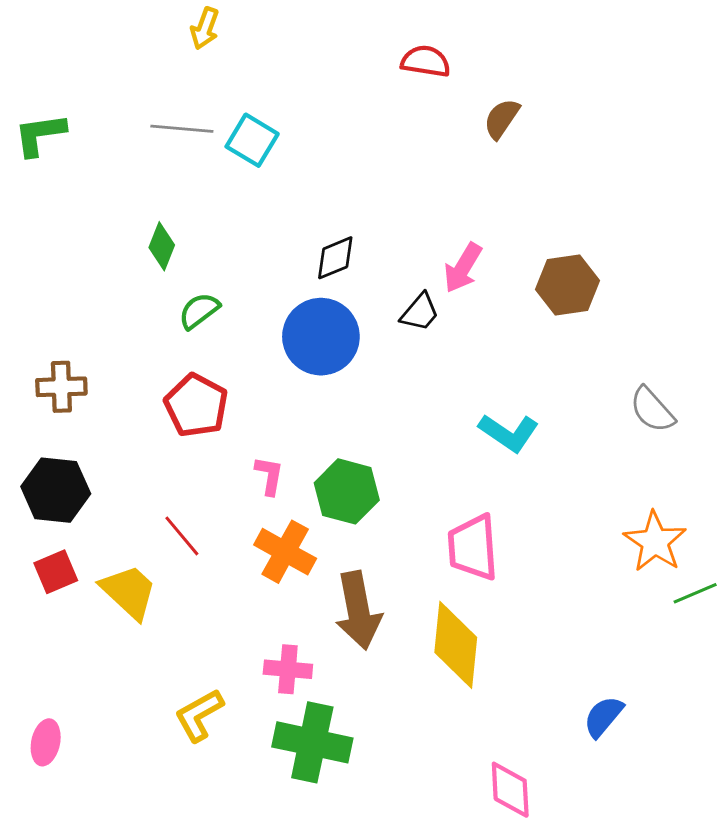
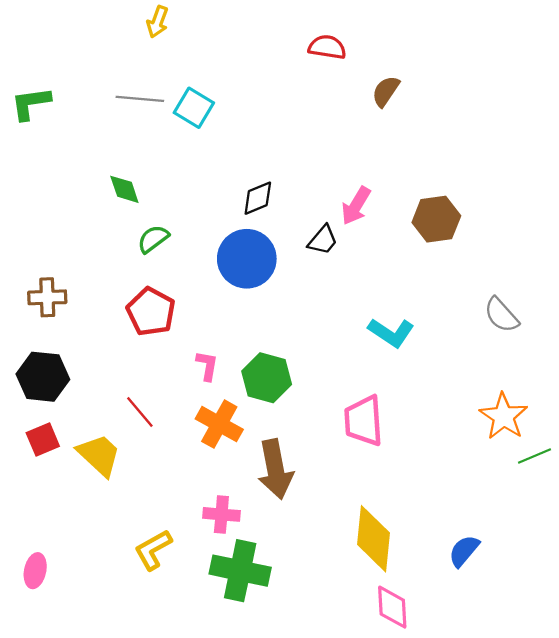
green diamond: (162, 246) -> (124, 189), turned -40
yellow diamond: (456, 645) -> (374, 539), moved

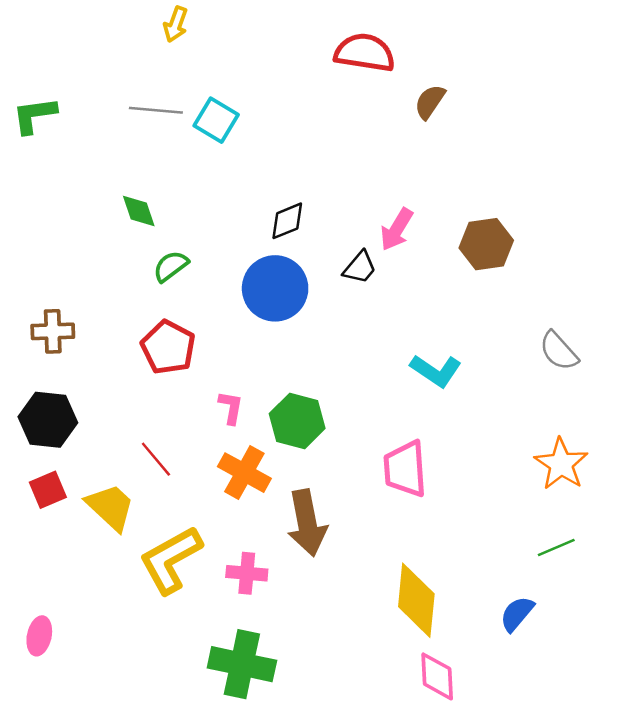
red semicircle: (327, 47) -> (365, 53), size x1.4
green line: (534, 456) -> (556, 547), moved
yellow L-shape: (153, 550) -> (171, 560), moved, size x1.5
green cross: (240, 571) -> (242, 664), moved

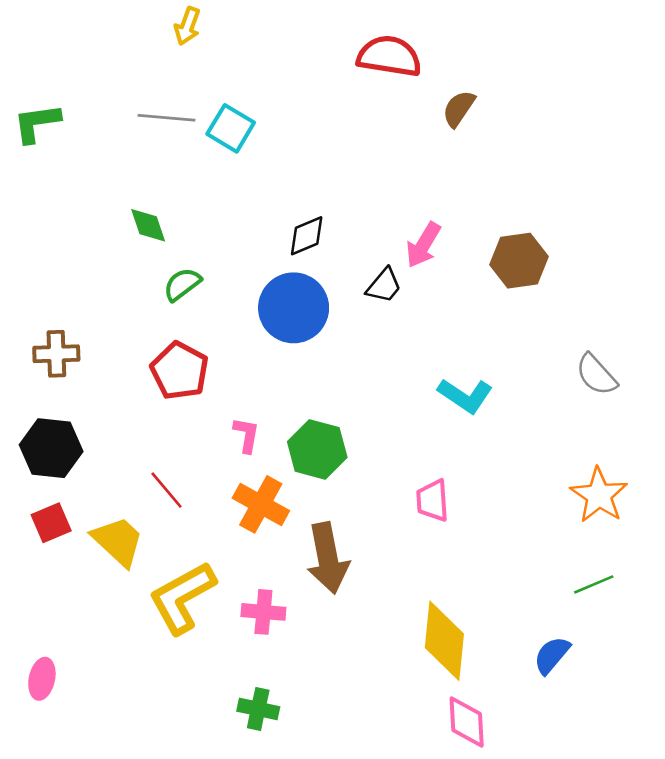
pink trapezoid: (405, 469) -> (433, 501), size x0.7
green cross: (242, 664) -> (258, 709), size x0.6

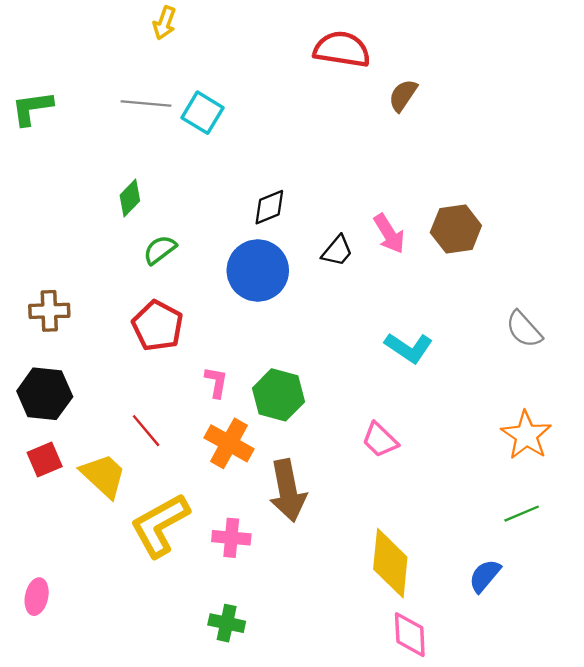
green diamond: (148, 225) -> (130, 198), turned 63
pink arrow: (423, 245) -> (389, 234), moved, turned -63
pink trapezoid: (433, 501) -> (380, 440), turned -42

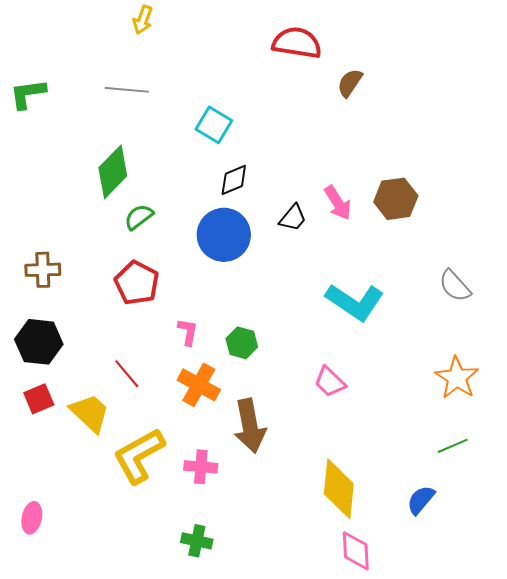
cyan square: (202, 113) -> (214, 125), moved
green diamond: (130, 198) -> (113, 172), size x1.6
cyan L-shape: (409, 348) -> (355, 302), size x1.4
green hexagon: (279, 395) -> (242, 343), size x0.7

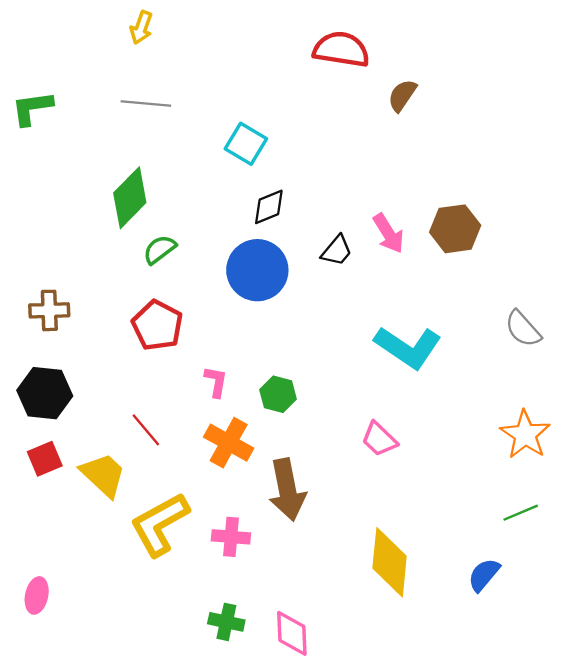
yellow arrow: (143, 20) -> (141, 28), moved
pink diamond: (356, 551) -> (292, 633), moved

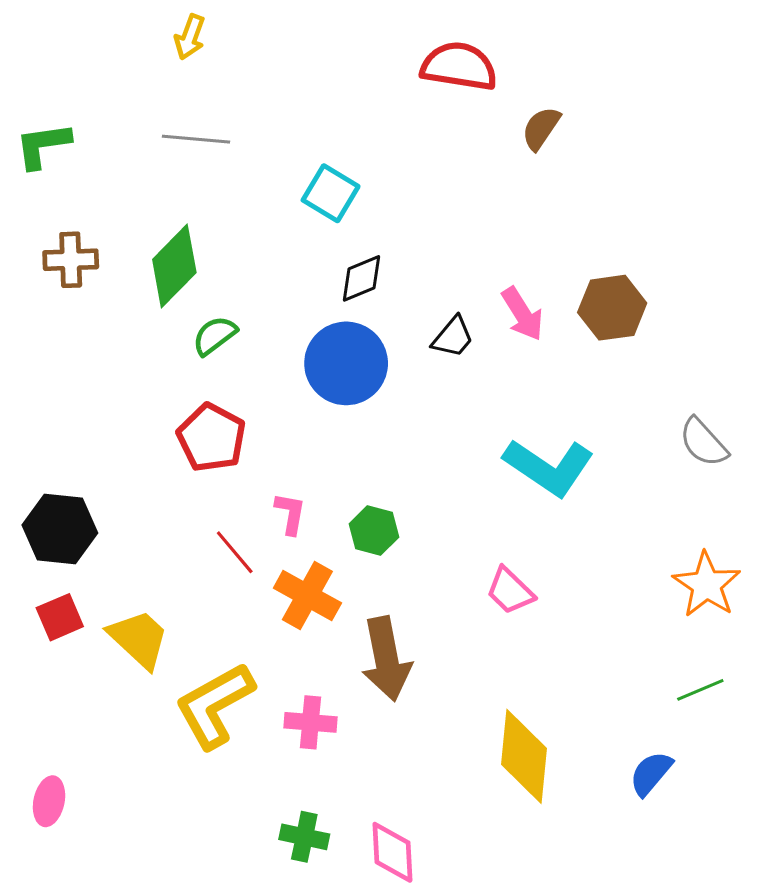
brown cross: (49, 310) -> (71, 260), moved
red line: (146, 430) -> (235, 552), moved

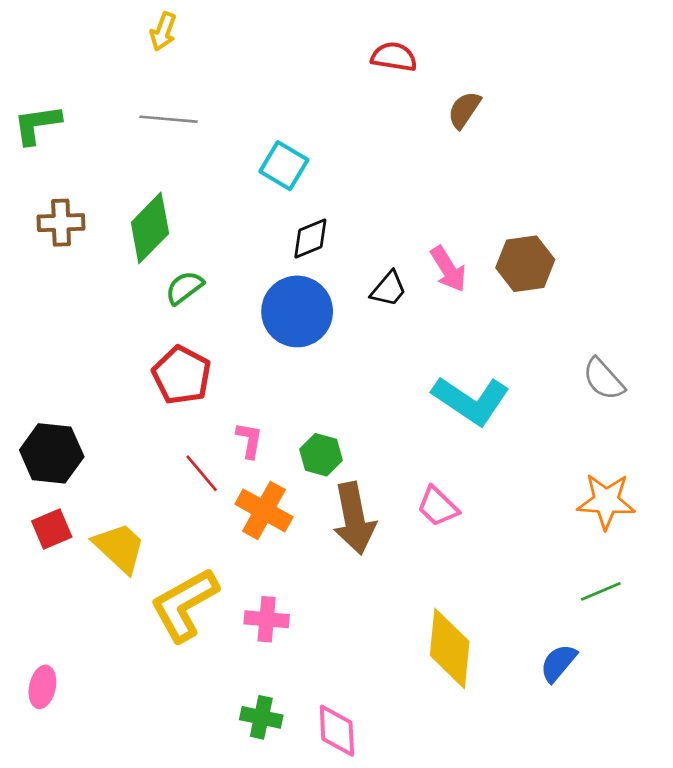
red semicircle: (459, 66) -> (394, 57), size x0.7
orange star: (707, 585) -> (606, 501), turned -30
brown arrow: (386, 659) -> (354, 518), moved

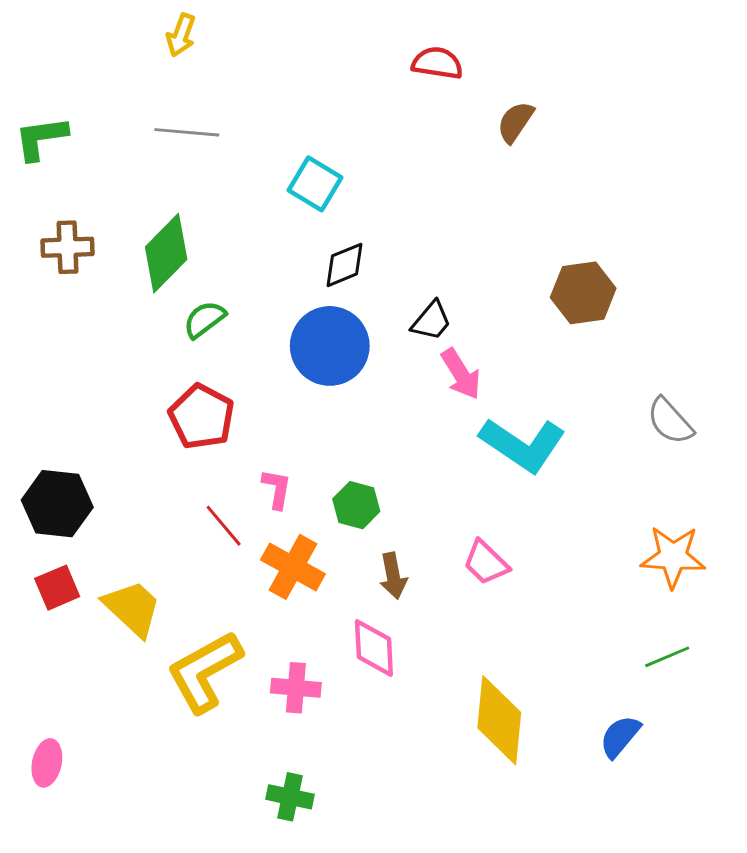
pink arrow: (448, 269) -> (461, 374), moved
brown arrow: (354, 518) -> (393, 576), size x0.6
pink diamond: (337, 731) -> (374, 648), moved

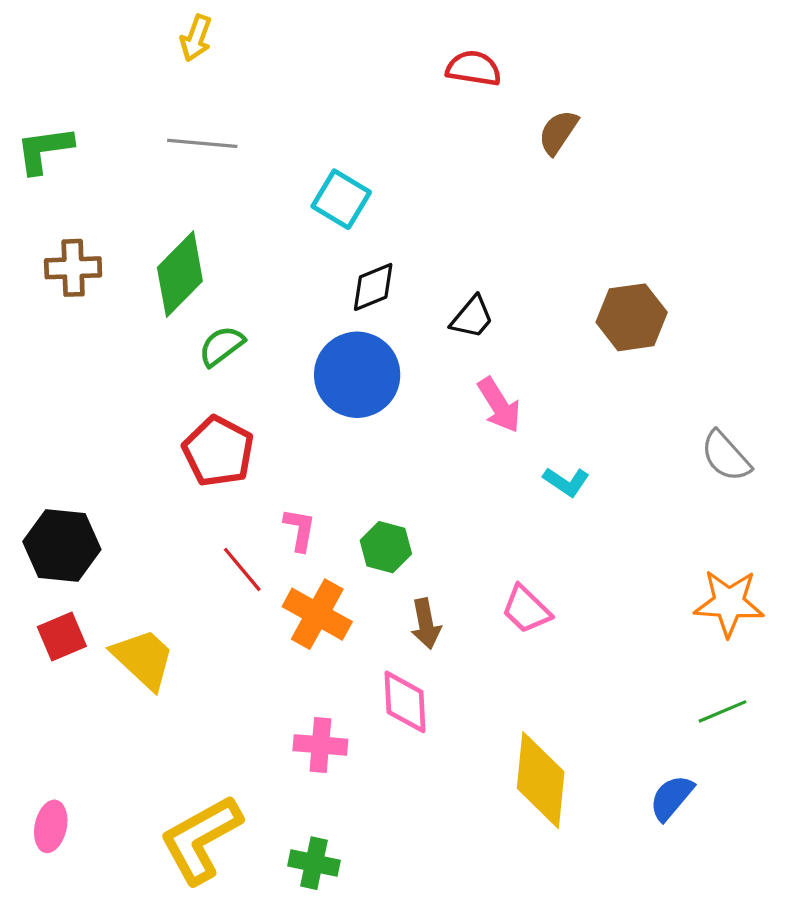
black trapezoid: (431, 321) -> (472, 317), moved
cyan L-shape: (523, 445) -> (566, 482), size x0.5
yellow L-shape: (205, 672) -> (201, 839), moved

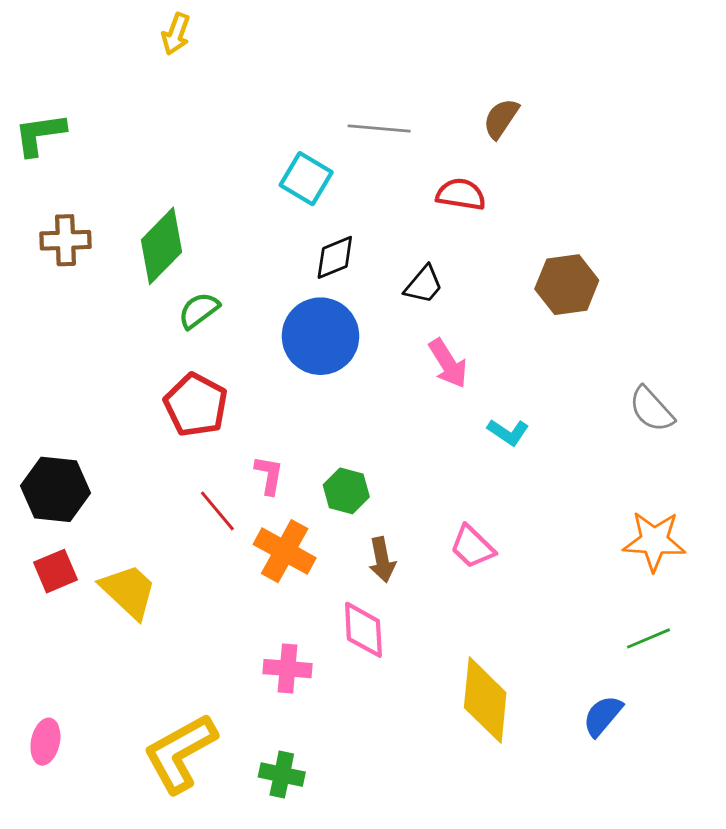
red semicircle: (474, 68) -> (461, 194), moved
gray line: (202, 143) -> (379, 128), moved

